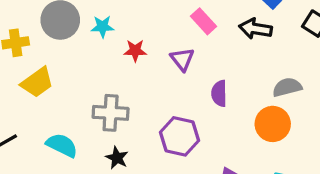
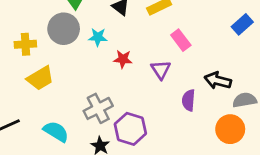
black arrow: (256, 29) -> (218, 81), moved
gray cross: (111, 113) -> (98, 108), turned -36
purple hexagon: (180, 136) -> (130, 129), moved

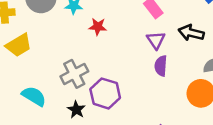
purple triangle: (161, 70) -> (156, 40), moved
black arrow: (218, 81) -> (191, 33), moved

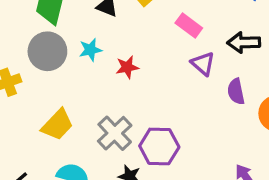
yellow trapezoid: (19, 45) -> (57, 125), moved
purple semicircle: (161, 66) -> (236, 91), moved

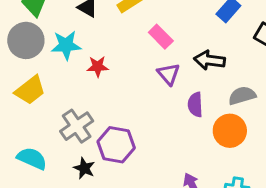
cyan star: (90, 50) -> (66, 45), size x1.4
yellow trapezoid: (57, 125) -> (30, 90), moved

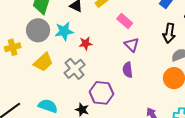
black arrow: (209, 60) -> (169, 33), moved, turned -84
purple semicircle: (195, 105) -> (128, 70), moved
gray cross: (77, 126) -> (75, 69), moved

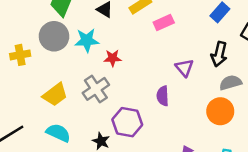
pink rectangle: (125, 21) -> (164, 22), moved, turned -70
purple triangle: (132, 45) -> (184, 68), moved
yellow trapezoid: (43, 62) -> (55, 95), moved

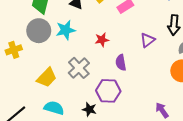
red star: (113, 58) -> (102, 40), moved
purple triangle: (184, 68) -> (148, 40), turned 42
purple semicircle: (163, 96) -> (121, 63), moved

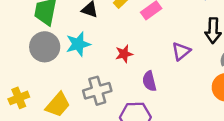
yellow cross: (14, 50) -> (19, 98), moved
gray cross: (79, 68) -> (97, 91), turned 30

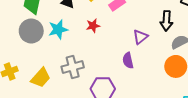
red star: (124, 54) -> (93, 26), moved
purple semicircle: (149, 81) -> (128, 60), moved

